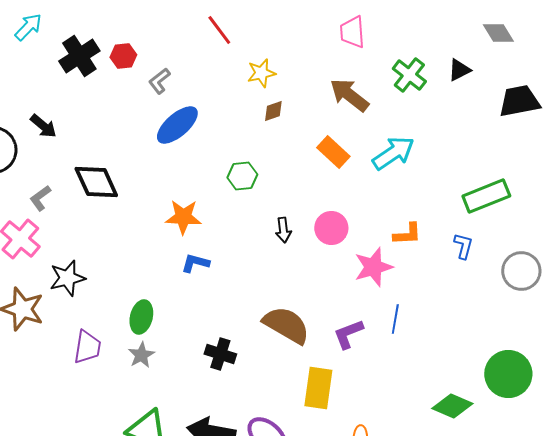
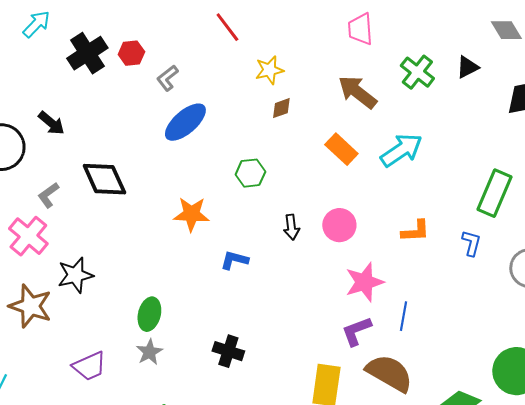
green rectangle: (486, 196) -> (494, 193), turned -45
blue L-shape: (195, 263) -> (234, 260), moved
pink star: (373, 267) -> (364, 282), moved
brown semicircle: (286, 325) -> (389, 373), moved
purple trapezoid: (87, 347) -> (89, 366), moved, turned 57

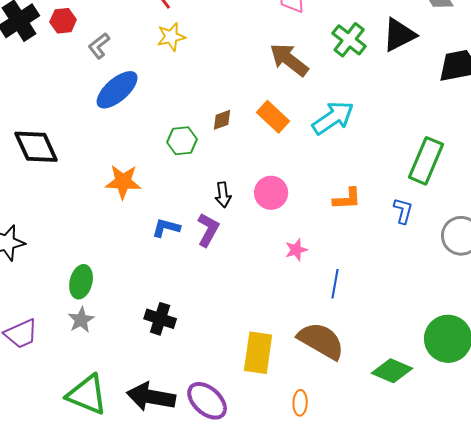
black triangle: (467, 67) -> (399, 35), size x1.5
yellow star: (269, 70) -> (171, 37), moved
brown diamond: (281, 108) -> (222, 120), moved
pink star: (364, 282) -> (296, 250), size x0.6
purple L-shape: (356, 331) -> (208, 230), moved, turned 140

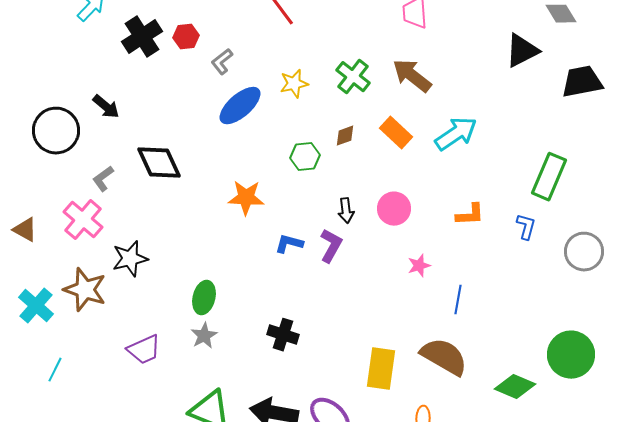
yellow star: (171, 37) -> (294, 84), moved
green cross: (349, 40) -> (353, 77), moved

